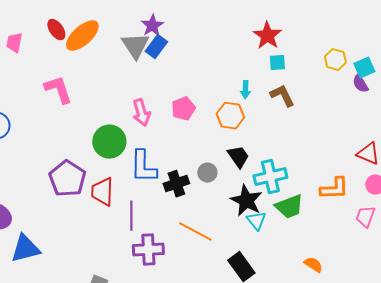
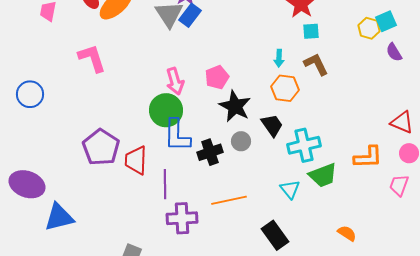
cyan square: (364, 68) -> (386, 21), moved
orange hexagon: (230, 116) -> (285, 88), moved
green circle: (109, 142) -> (166, 110), moved
black star: (246, 201) -> (235, 106), moved
orange line: (195, 232) -> (229, 200), turned -40

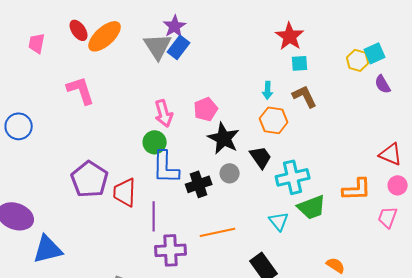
green circle: (166, 110) -> (155, 142), size x0.7

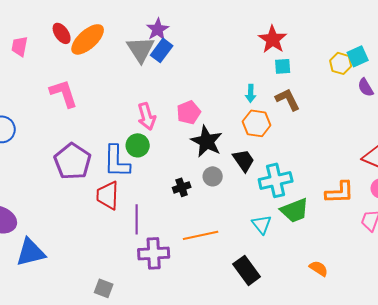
blue L-shape: (166, 167) -> (117, 161), moved
purple pentagon: (90, 179) -> (73, 161), moved
black cross: (199, 184) -> (182, 187), size x0.7

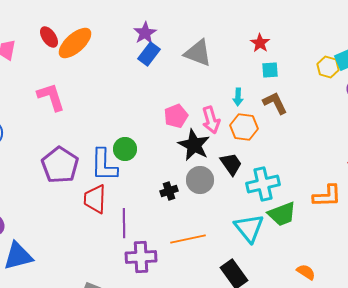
red star: (273, 39) -> (260, 43), size x0.7
gray triangle: (141, 49) -> (198, 53), moved, turned -36
pink arrow: (147, 116) -> (211, 120), moved
gray circle: (213, 176) -> (200, 180), size x1.4
cyan triangle: (262, 224) -> (249, 228), size x1.5

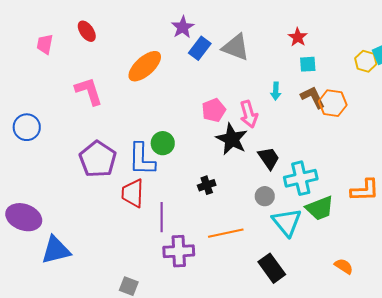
orange ellipse: (75, 43) -> (145, 66), moved
blue rectangle: (149, 54) -> (200, 48), moved
orange hexagon: (244, 127) -> (333, 103), moved
gray circle: (200, 180) -> (265, 196), moved, size x0.7

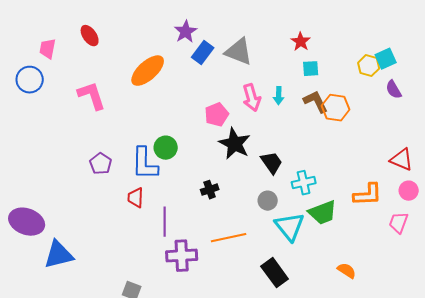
pink arrow: (249, 114) -> (252, 98), moved
blue circle: (27, 127) -> (30, 80), moved
purple pentagon: (98, 159) -> (101, 164), size x0.6
cyan cross: (301, 178) -> (304, 183), size x0.7
red trapezoid: (133, 193) -> (136, 198), size x0.7

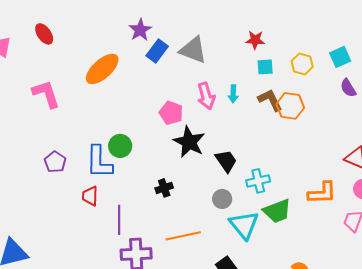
red star: (301, 42) -> (255, 40), turned -30
yellow hexagon: (369, 66) -> (302, 64), moved
pink pentagon: (217, 115) -> (171, 113), turned -30

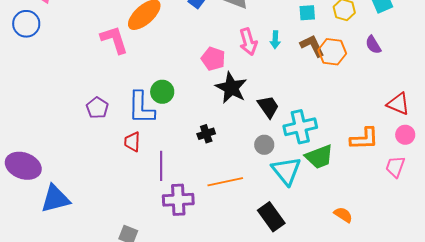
purple semicircle: (348, 88) -> (373, 45), moved
pink L-shape: (46, 94) -> (114, 40), moved
cyan cross: (258, 181) -> (300, 127), size x1.4

